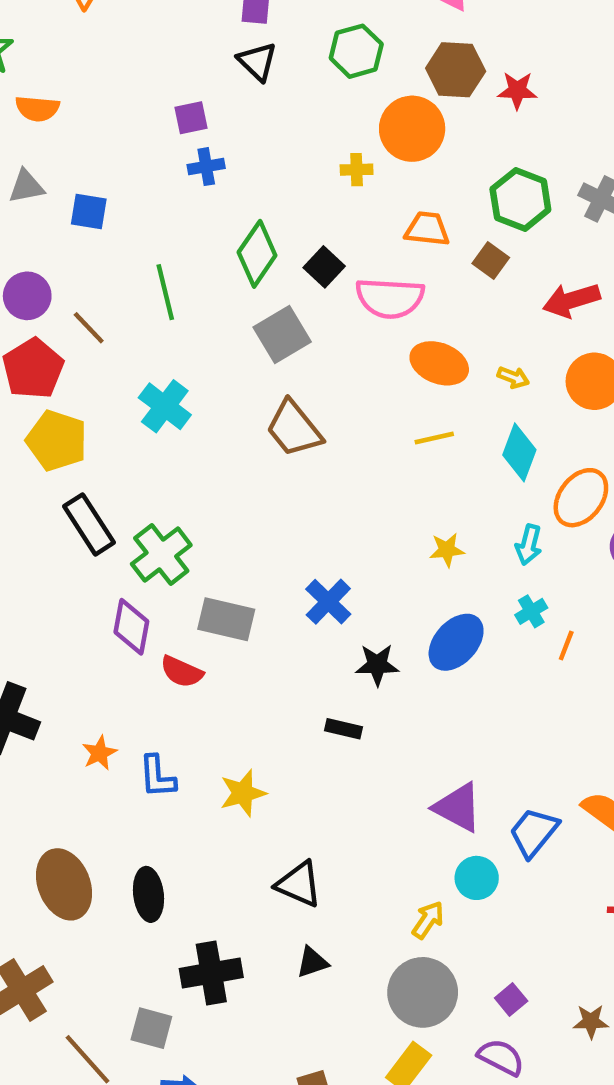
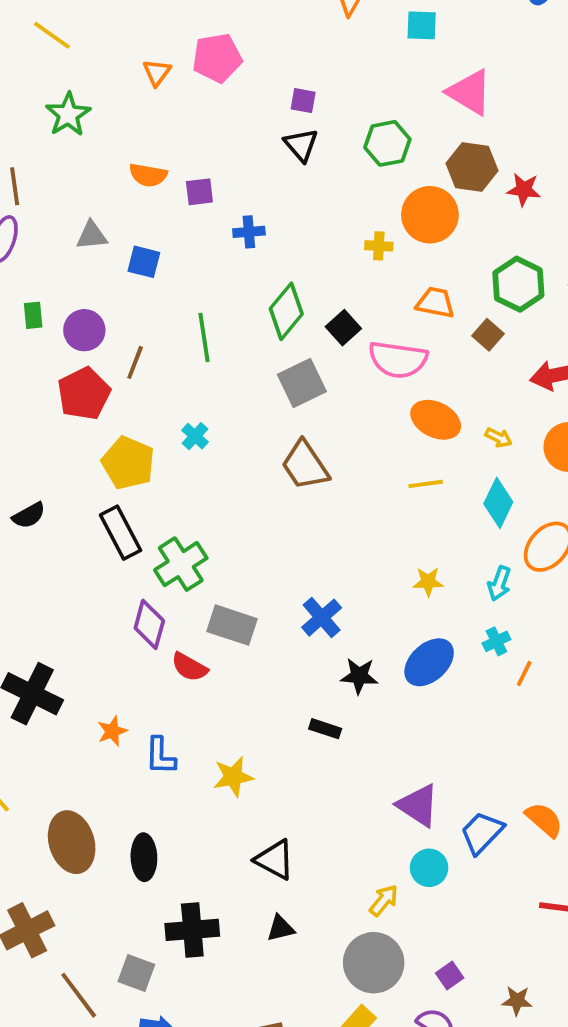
orange semicircle: (37, 108) -> (148, 175), moved
purple square: (191, 118) -> (199, 192), moved
brown line: (89, 328) -> (135, 362), turned 60
cyan cross: (165, 406) -> (195, 436), size x0.6
yellow pentagon: (57, 441) -> (128, 463), moved

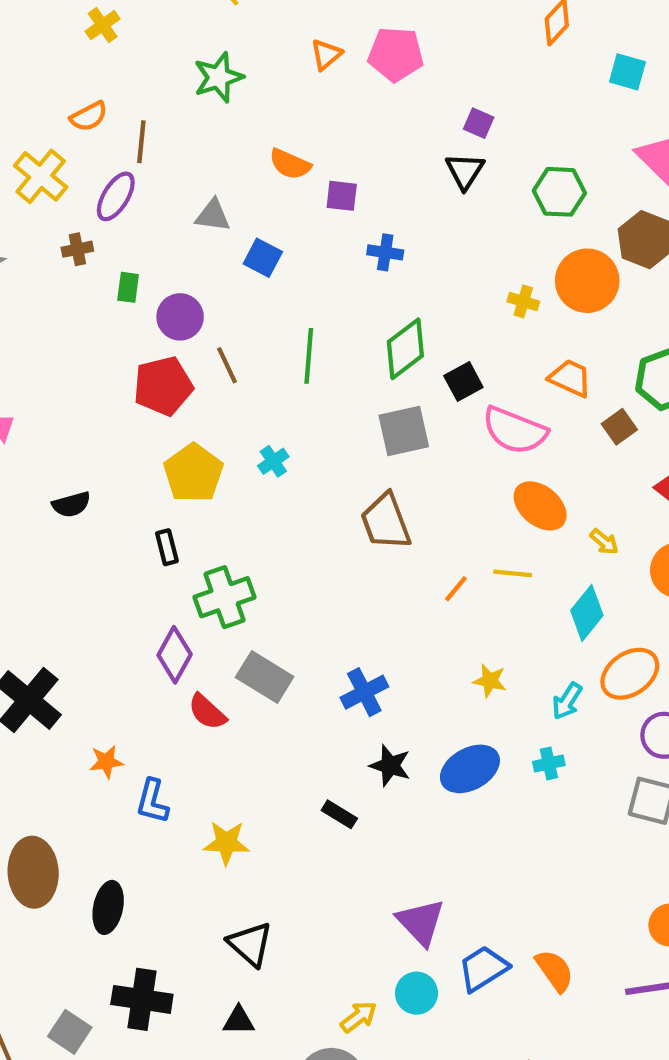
brown line: (135, 362) -> (227, 365), turned -60
black rectangle: (121, 533) -> (167, 547), size x0.6
orange line: (524, 674) -> (456, 589), moved

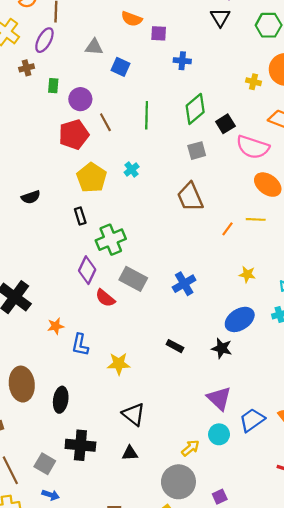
gray square: (404, 431) -> (197, 151), size x0.7
black star: (390, 766) -> (222, 348), moved

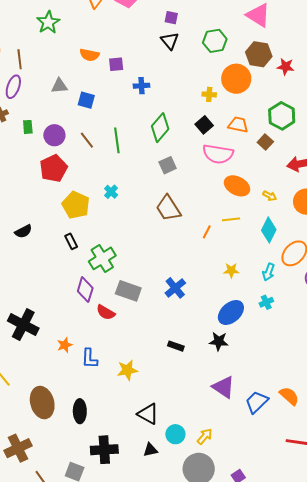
brown line: (105, 122) -> (87, 140), moved
black square: (225, 124) -> (204, 125), moved
cyan circle: (219, 434) -> (175, 434), moved

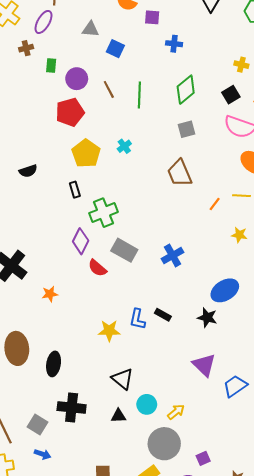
yellow star: (231, 270) -> (239, 235), moved
blue L-shape: (90, 358) -> (137, 319), moved

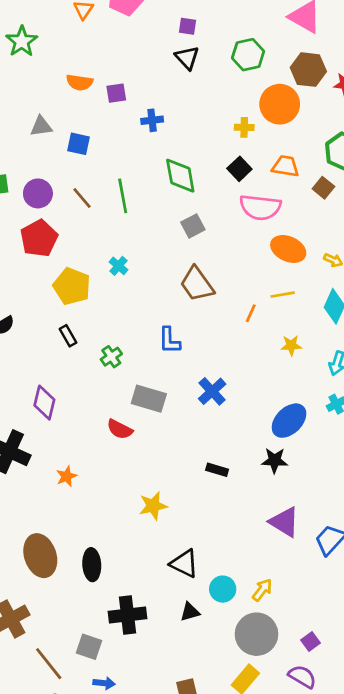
green diamond: (186, 90) -> (180, 176), turned -48
green cross: (103, 213) -> (111, 357), size x0.6
purple diamond: (81, 241) -> (44, 403), moved
blue L-shape: (137, 319) -> (169, 340), moved

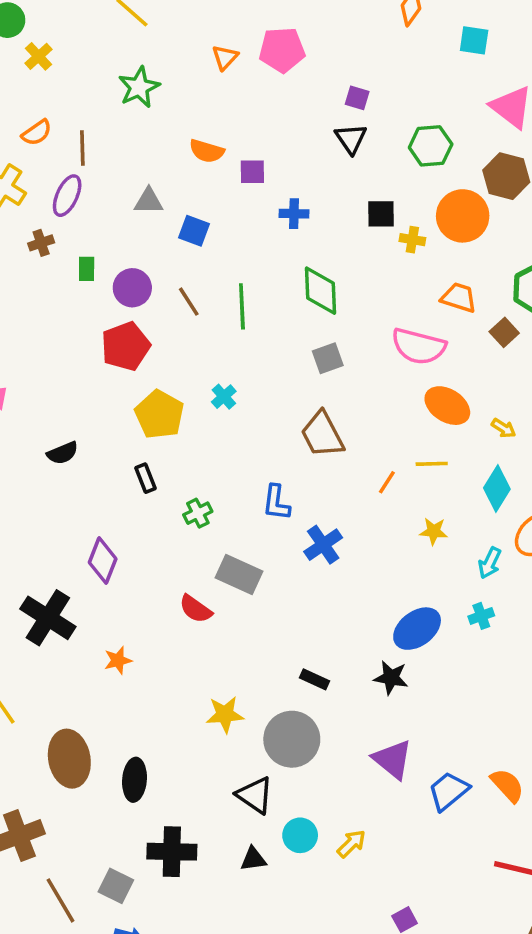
black square: (239, 169) -> (381, 214), moved, turned 35
blue cross: (212, 391) -> (323, 545), moved
gray circle: (256, 634) -> (292, 739), moved

